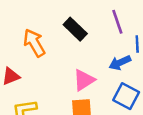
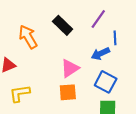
purple line: (117, 22) -> (98, 19), turned 54

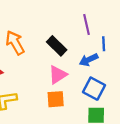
purple line: (98, 19) -> (87, 25), turned -48
black rectangle: (63, 25) -> (57, 46), moved

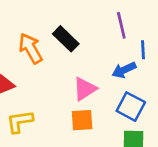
black rectangle: (57, 46) -> (66, 39), moved

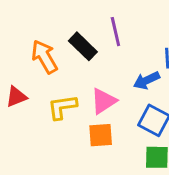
purple line: (121, 25) -> (115, 32), moved
yellow L-shape: (20, 121) -> (62, 107), moved

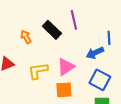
orange arrow: (44, 57) -> (26, 37), size x0.6

